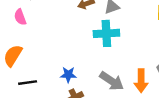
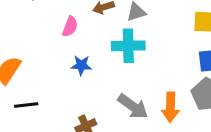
pink semicircle: (20, 17) -> (70, 27), moved, turned -140
blue star: (68, 75) -> (81, 65), moved

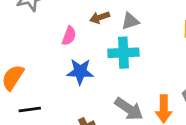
blue star: (81, 65) -> (80, 72), size x1.4

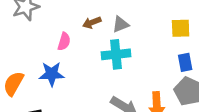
blue star: (80, 72) -> (52, 74), moved

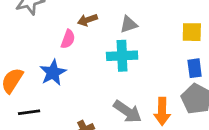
brown arrow: (92, 23) -> (87, 20), moved
blue star: (52, 74) -> (53, 73), turned -30

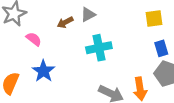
gray triangle: (129, 24) -> (88, 15), moved
pink semicircle: (68, 39) -> (34, 39), moved, turned -63

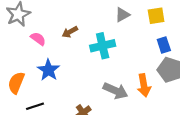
gray triangle: (88, 15) -> (122, 15), moved
brown arrow: (65, 22) -> (70, 32), moved

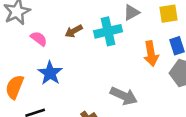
cyan cross: (103, 46) -> (108, 31), moved
orange arrow: (144, 85) -> (151, 54), moved

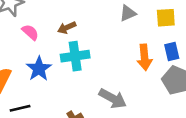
cyan cross: (108, 31) -> (75, 56), moved

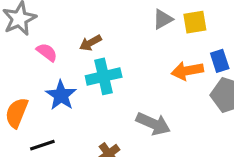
yellow square: (166, 18) -> (195, 22), moved
orange arrow: (144, 57) -> (187, 71), turned 90

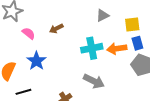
yellow square: (195, 22) -> (132, 24), moved
cyan cross: (104, 76) -> (92, 48), moved

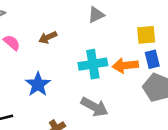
gray triangle: (103, 15) -> (96, 15), moved
blue star: (36, 61) -> (38, 84), moved

